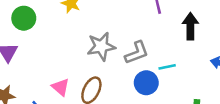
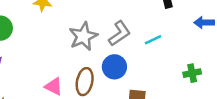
blue circle: (146, 83) -> (114, 67), moved

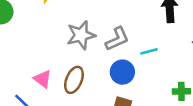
blue circle: (114, 67) -> (122, 72), moved

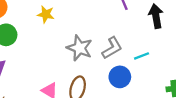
gray star: (81, 35) -> (80, 48), turned -30

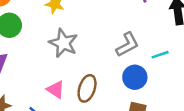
gray star: (80, 48) -> (63, 43), moved

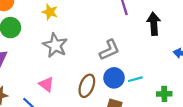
cyan line: (160, 55) -> (135, 79), moved
brown ellipse: (87, 88) -> (87, 86), moved

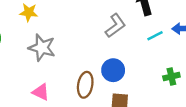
gray L-shape: (109, 50) -> (115, 26), moved
cyan line: (135, 79) -> (155, 36), moved

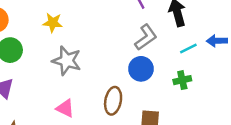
blue circle: (113, 70) -> (141, 69), moved
green cross: (171, 77) -> (182, 80), moved

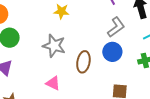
yellow star: (53, 23) -> (61, 11), moved
brown ellipse: (113, 101) -> (83, 62), moved

